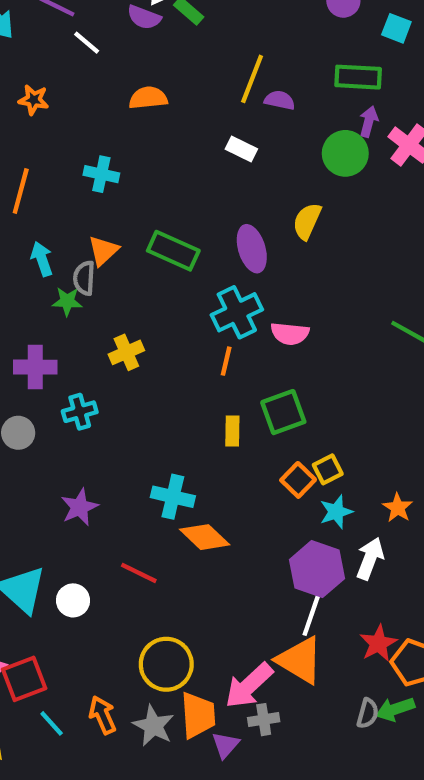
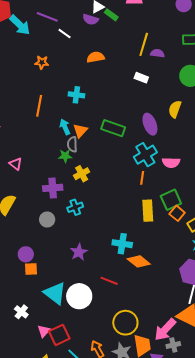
cyan arrow: (42, 259) -> (65, 127), moved
yellow cross: (126, 352) -> (82, 174), moved
yellow rectangle: (232, 431) -> (148, 211), size x1.5
orange square: (298, 480) -> (177, 213), moved
white circle: (73, 600) -> (79, 296), size x1.6

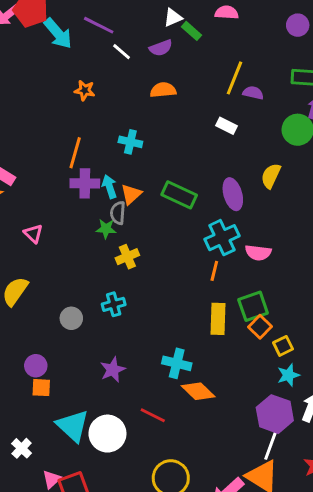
purple semicircle: (91, 19) -> (161, 48), moved, turned -42
purple cross: (53, 188) -> (85, 183), moved

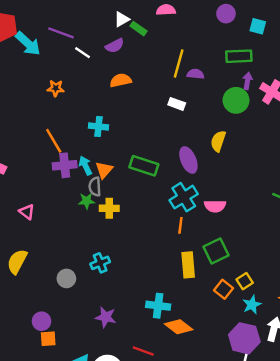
orange line: (75, 153) -> (54, 141), turned -40
yellow cross: (127, 257) -> (109, 208), moved, turned 30
orange square: (260, 327) -> (224, 289), moved
purple star: (113, 370) -> (106, 317), turned -30

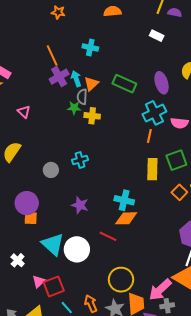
purple cross: (65, 165) -> (59, 77), turned -30
purple circle: (41, 321) -> (27, 203), size x1.5
orange diamond: (179, 327) -> (126, 218), moved, turned -45

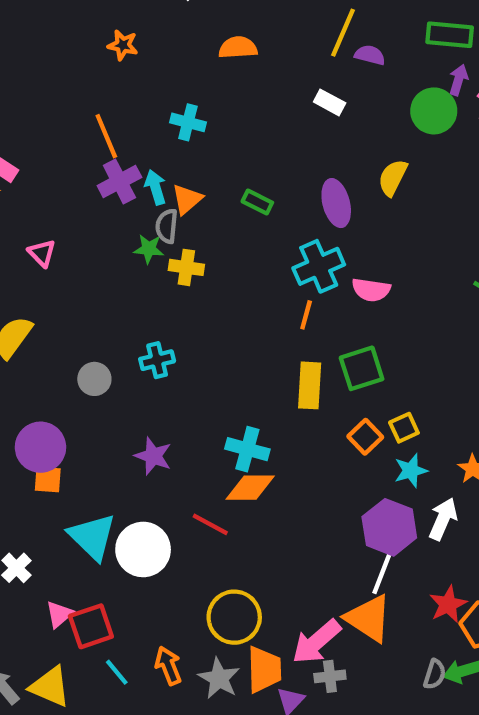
green rectangle: (124, 84) -> (257, 202), size x0.6

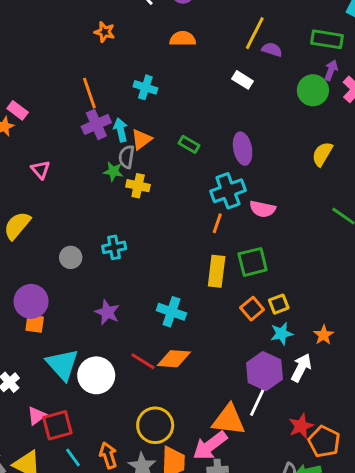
yellow semicircle: (393, 178) -> (322, 154), moved
orange diamond: (250, 488) -> (174, 359), moved
orange triangle: (369, 618) -> (229, 420), moved, turned -30

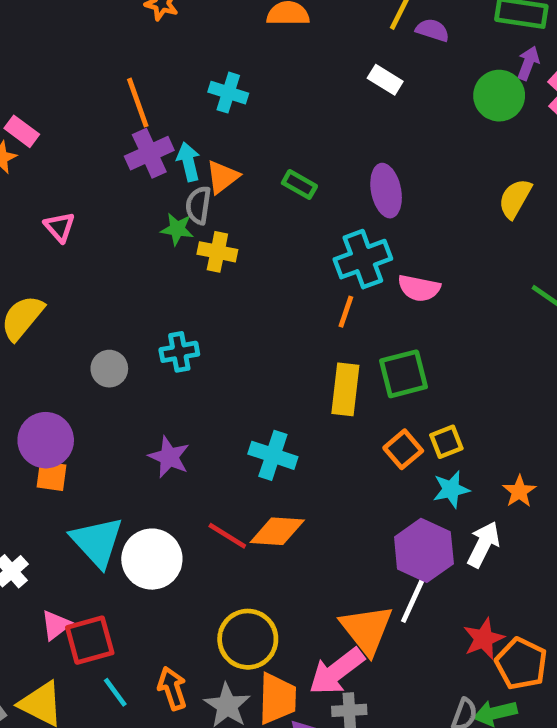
orange triangle: (229, 420) -> (367, 630), turned 45

